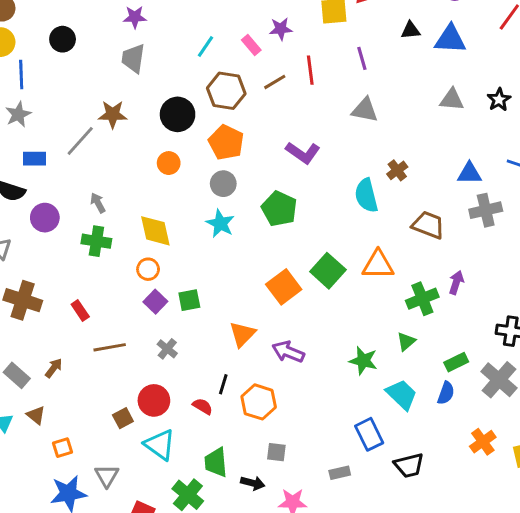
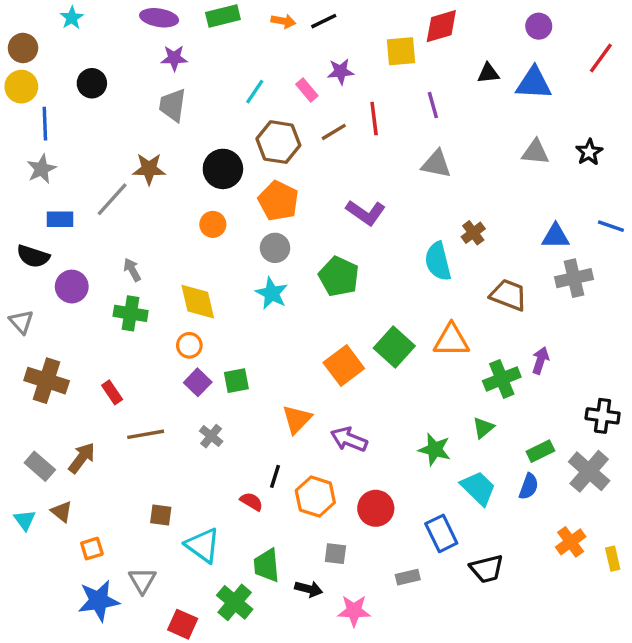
brown arrow: (54, 368) -> (82, 458), size x1.4
red circle: (154, 400) -> (376, 508), moved
brown square: (123, 418) -> (161, 515), turned 36

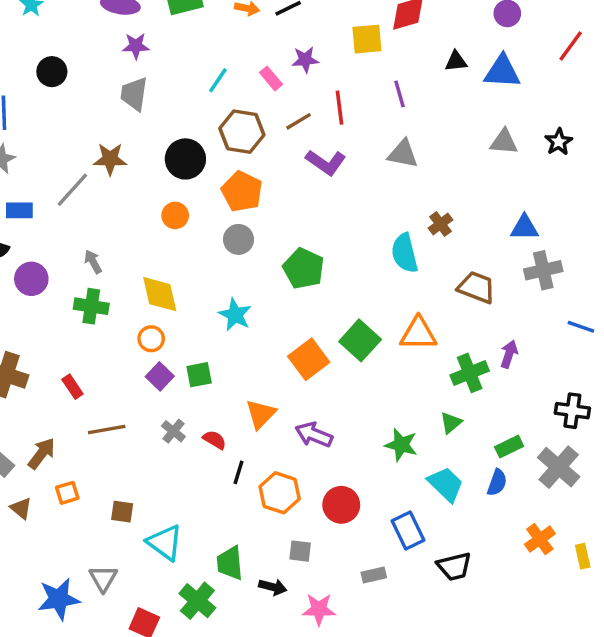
purple L-shape: (366, 213) -> (326, 162), moved
blue line: (611, 226) -> (581, 327), moved
cyan star: (272, 293) -> (235, 315), moved
red semicircle: (251, 502) -> (215, 440), moved
orange square: (92, 549) -> (67, 493), moved

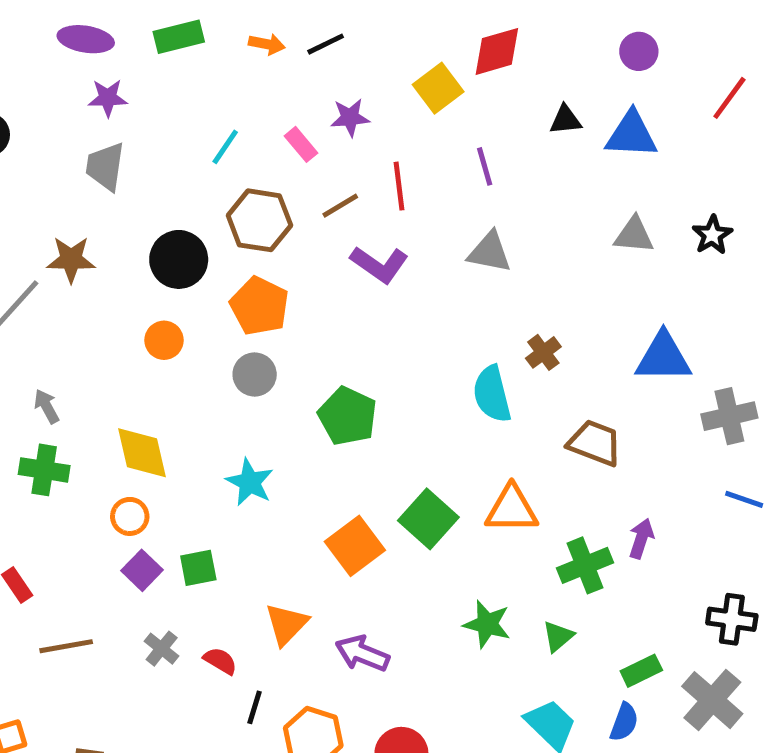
yellow square: (367, 39) -> (438, 88), turned -32
blue triangle: (524, 227) -> (663, 357), size x1.4
gray cross: (543, 270) -> (729, 416), moved
green star: (401, 445) -> (487, 624), moved

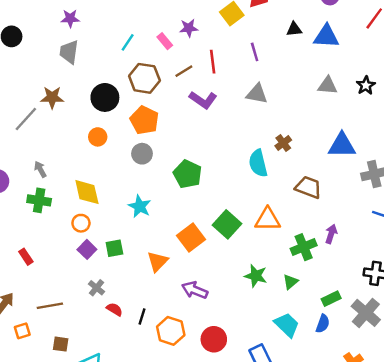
orange triangle: (286, 624) -> (158, 261), moved
brown line: (66, 646) -> (50, 306), moved
red semicircle: (220, 661) -> (114, 309), moved

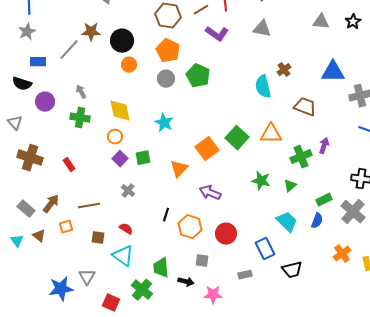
black circle: (105, 97) -> (122, 41), moved
green pentagon: (187, 174) -> (198, 76), moved
red semicircle: (114, 309) -> (126, 229), moved

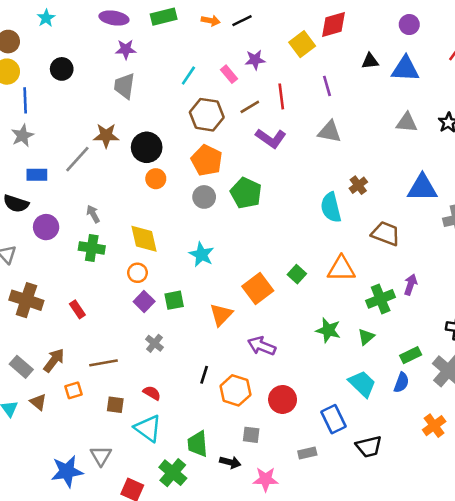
green square: (237, 138) -> (297, 274), size x0.6

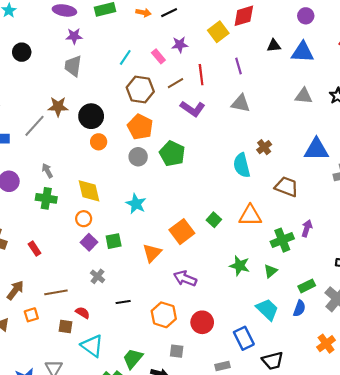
black line: (204, 375) -> (123, 302), moved, turned 64
red semicircle: (152, 393) -> (83, 313), moved
green trapezoid: (198, 444) -> (133, 359), turned 45

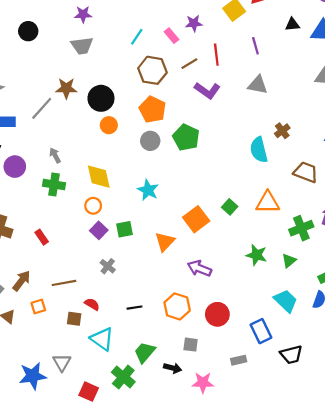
gray trapezoid: (73, 66) -> (82, 46), turned -105
black line: (123, 302) -> (135, 308), moved

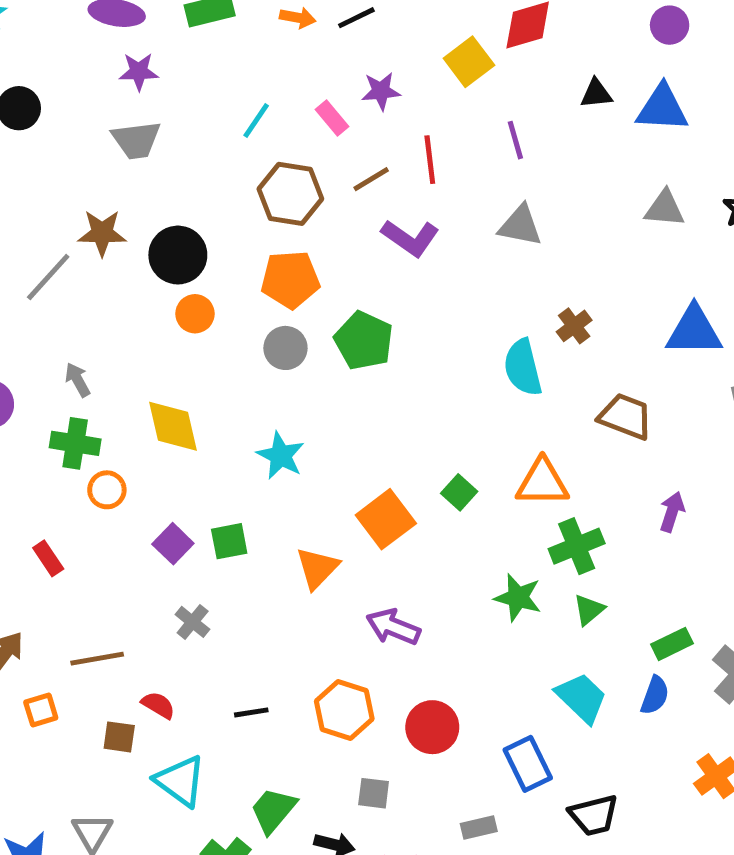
orange pentagon: (152, 110) -> (290, 279), turned -30
orange circle: (93, 206) -> (107, 490), moved
green cross: (301, 228) -> (577, 546), moved

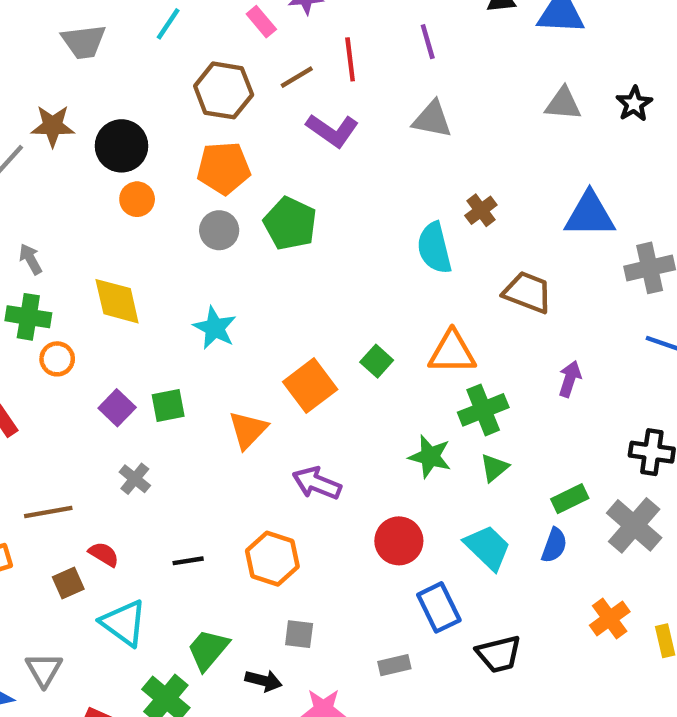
cyan line: (256, 120) -> (168, 24), moved
red circle: (432, 727) -> (399, 541), moved
brown square: (119, 737) -> (68, 583), turned -32

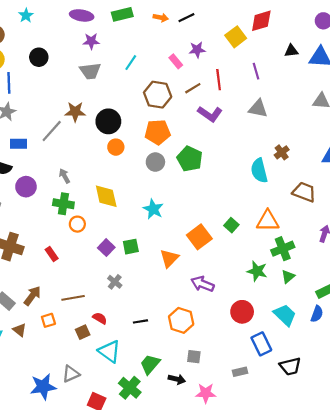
gray triangle: (44, 670) -> (71, 374), turned 36

